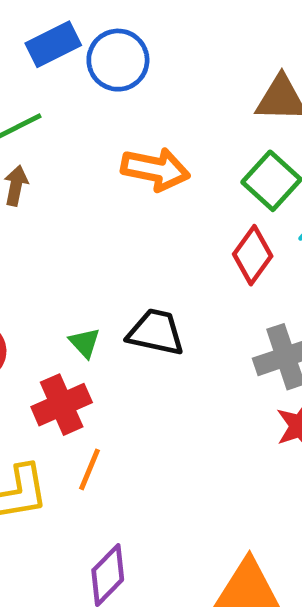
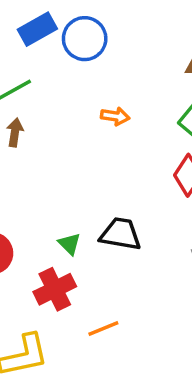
orange arrow: (155, 169) -> (115, 116), size x0.6
orange line: (89, 469) -> (103, 329), moved, turned 48

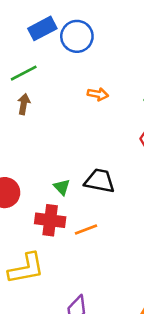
red cross: (55, 289) -> (50, 220), turned 32
orange line: (103, 329) -> (86, 229), moved

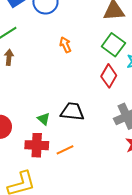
orange arrow: (98, 94) -> (65, 45), turned -119

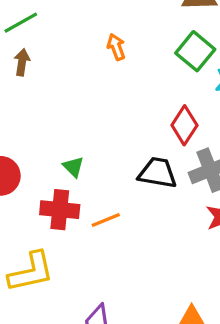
red diamond: (109, 76) -> (184, 125), moved
black trapezoid: (72, 112) -> (158, 173), moved

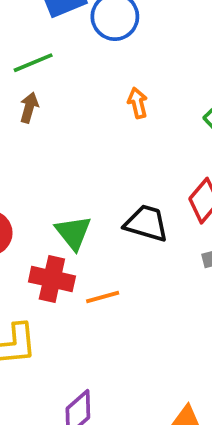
green triangle: (73, 167) -> (73, 233), size x1.5
black trapezoid: (158, 173) -> (146, 223), moved

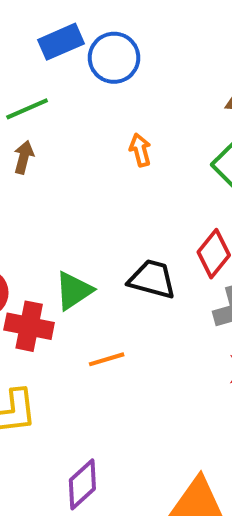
green triangle: (73, 233) -> (74, 291), turned 36
red cross: (52, 279) -> (29, 326), moved

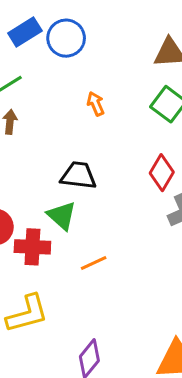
black trapezoid: (152, 279) -> (78, 176), moved
green triangle: (74, 291) -> (62, 216), turned -36

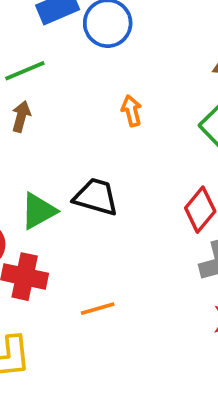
green triangle: (62, 216) -> (38, 211), moved, turned 40

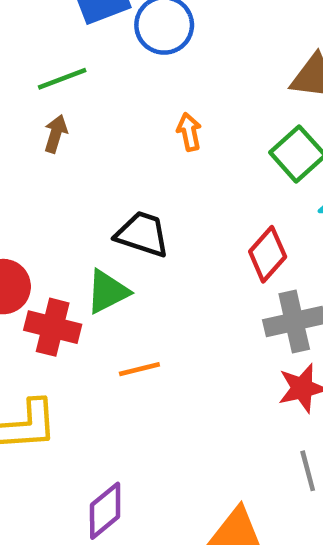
green triangle: (38, 211) -> (107, 292), moved

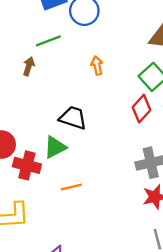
green line: (62, 79) -> (48, 41), moved
red diamond: (268, 254) -> (141, 109), moved

